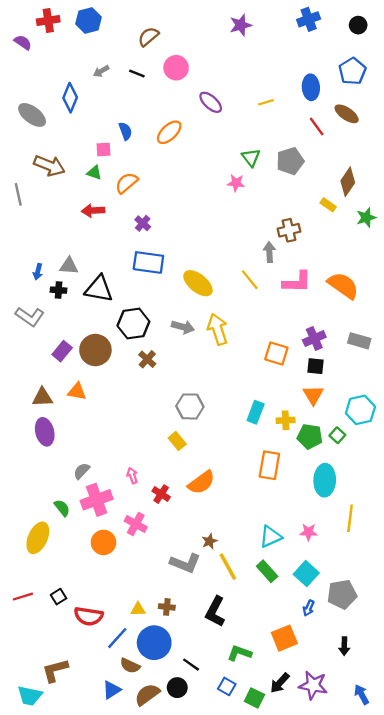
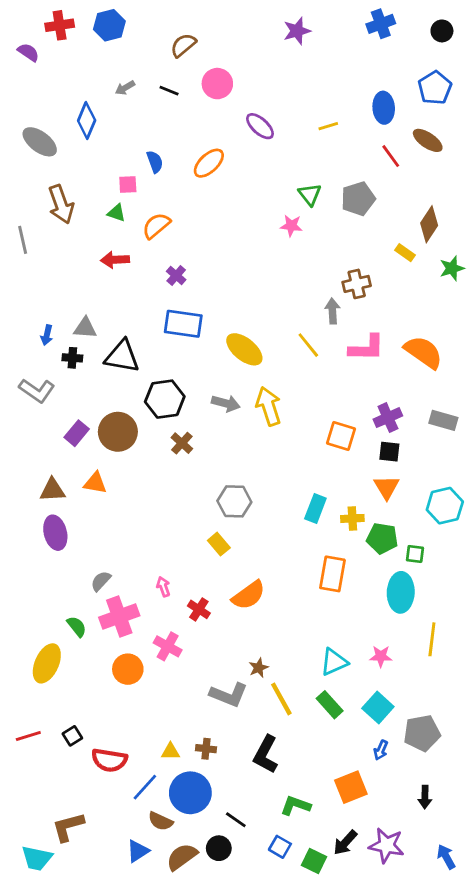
brown arrow: (49, 166) -> (61, 204), turned 48
green square: (337, 435) -> (415, 554), moved, turned -35

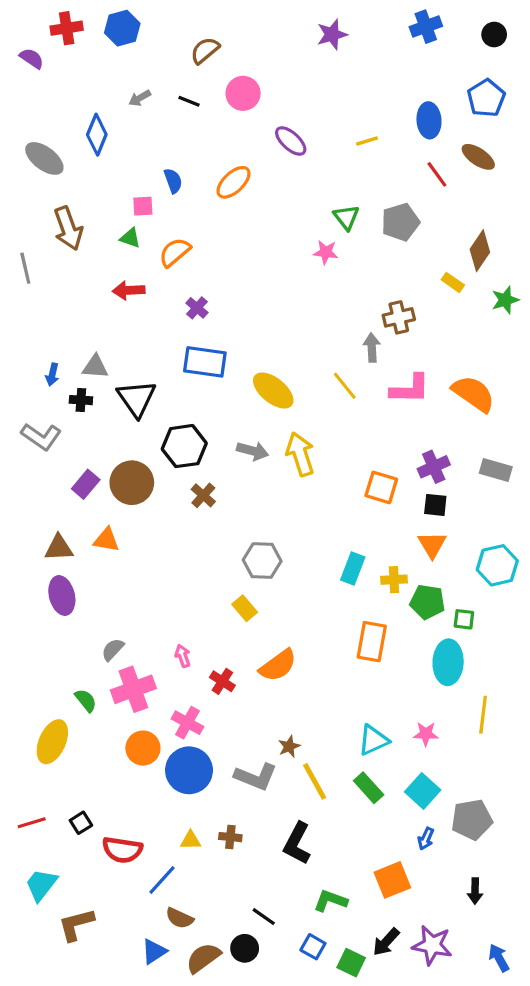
black triangle: (122, 356) -> (137, 398), turned 45
blue circle: (190, 793) -> (189, 770), moved
cyan trapezoid: (37, 858) -> (41, 885), moved, turned 116

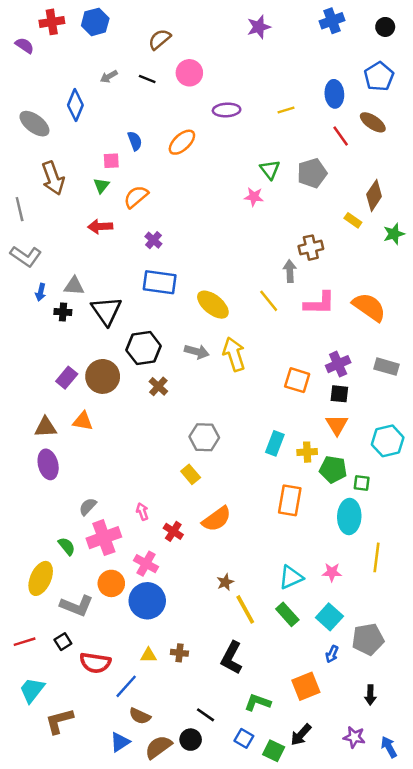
purple ellipse: (291, 141) -> (227, 110), turned -45
green triangle: (130, 238) -> (101, 186), turned 49
gray L-shape: (41, 437) -> (26, 256), moved
gray L-shape: (256, 777) -> (77, 606), moved
purple star: (432, 945) -> (354, 737), moved, size x0.7

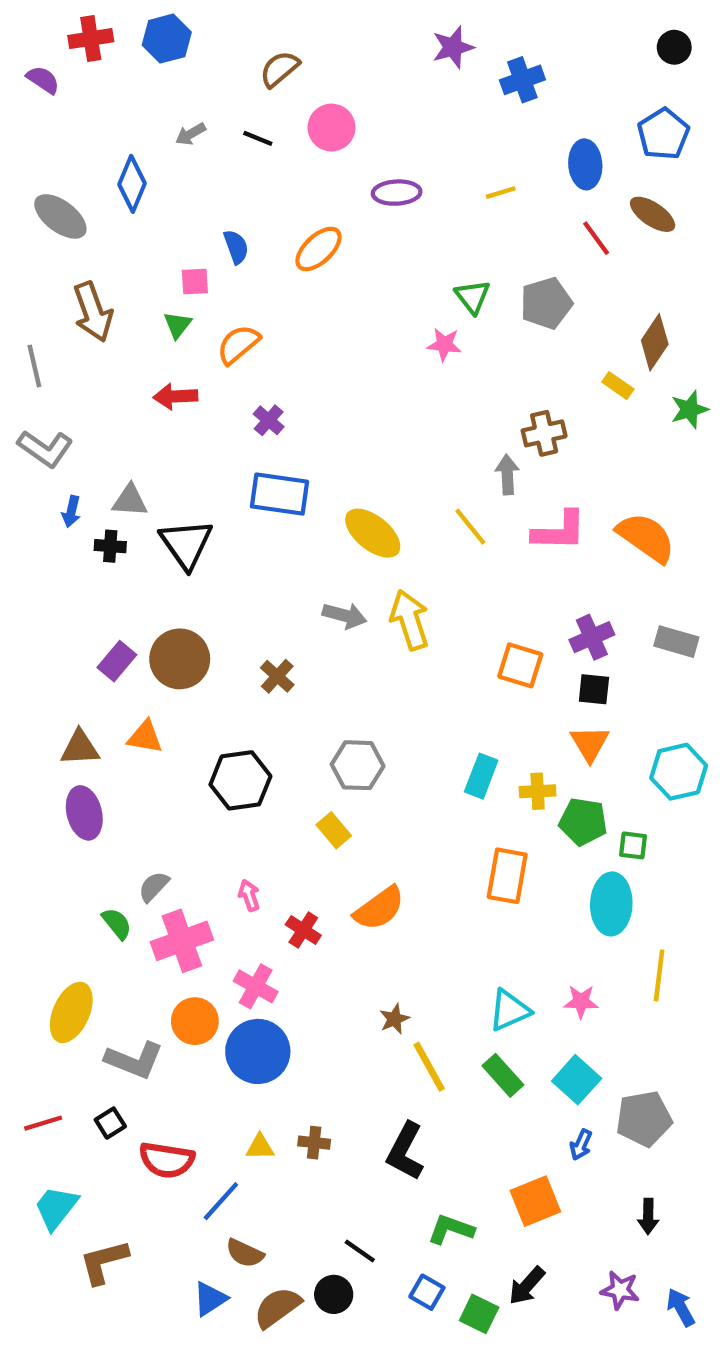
blue cross: (332, 21) -> (522, 80), moved
black hexagon: (144, 348) -> (240, 780), moved
green semicircle: (67, 546) -> (117, 924), moved

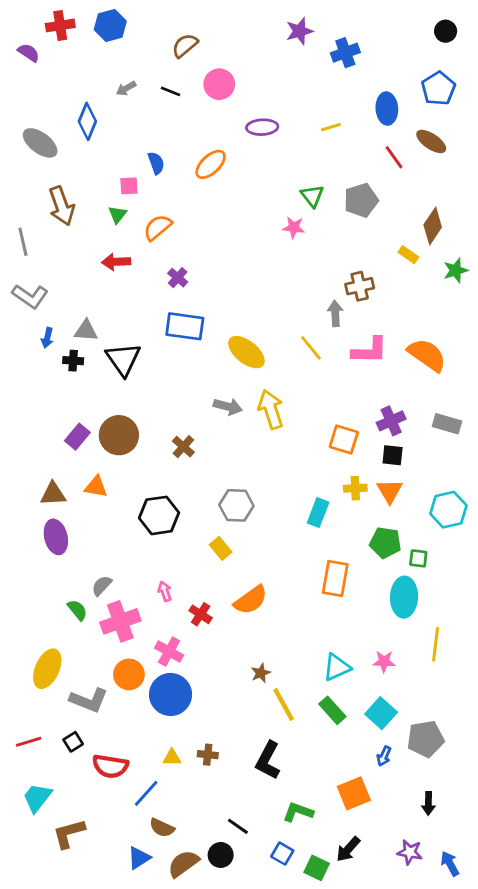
yellow cross: (538, 791) -> (355, 488), moved

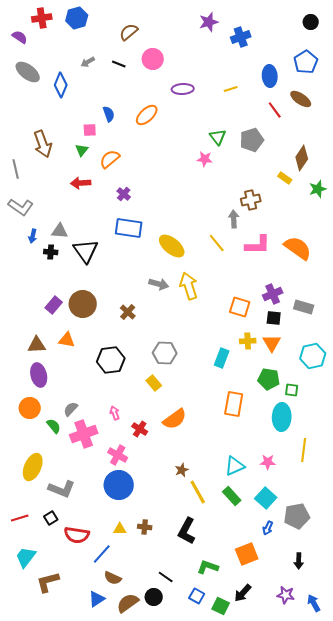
gray ellipse: (40, 143) -> (28, 72), moved
gray rectangle: (447, 424) -> (304, 307), moved
orange circle: (129, 674) -> (30, 408), moved

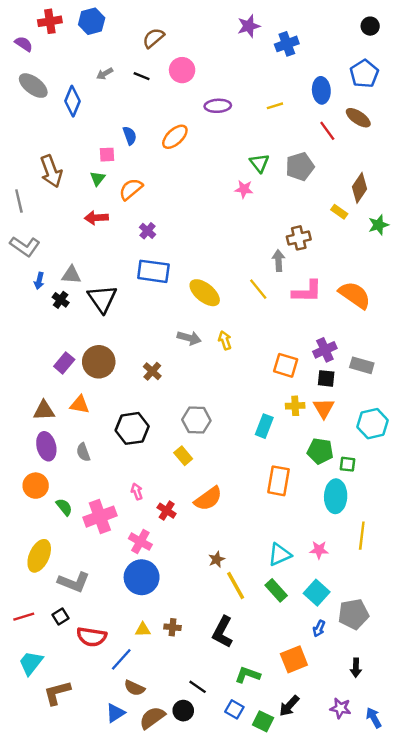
black cross: (51, 252) -> (61, 300), turned 32
yellow arrow: (189, 286) -> (225, 340), size x0.6
gray semicircle: (71, 409) -> (83, 452), moved, turned -63

